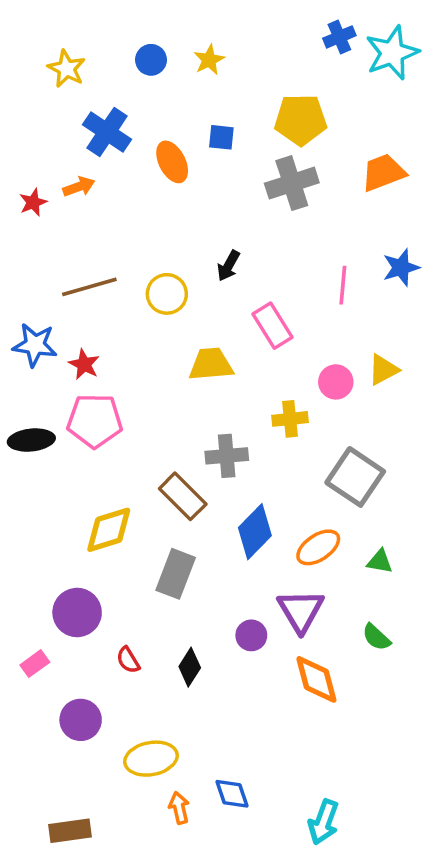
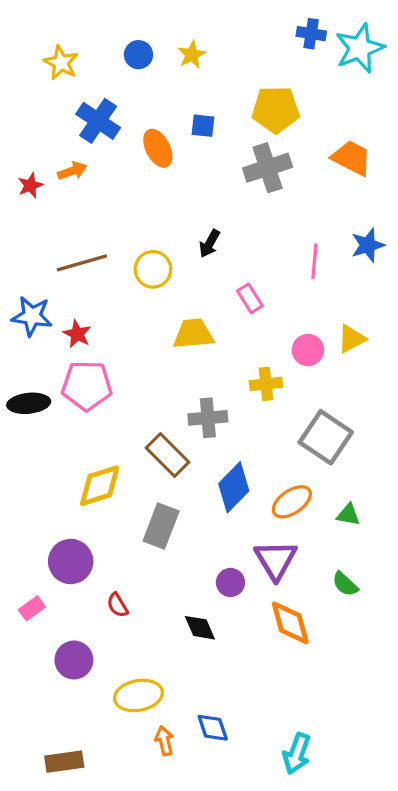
blue cross: (339, 37) -> (311, 34), turned 32
orange trapezoid: (383, 172) -> (352, 158), turned 48
pink rectangle: (272, 326) -> (250, 298), size x0.7
black diamond: (190, 667) -> (200, 628), moved, turned -56

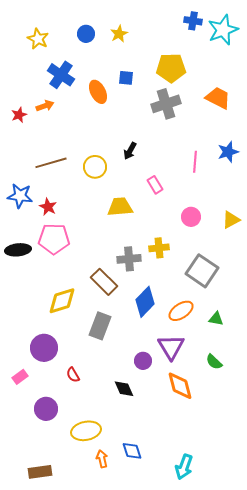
yellow triangle: (352, 339) -> (231, 220), moved
yellow cross: (266, 384) -> (159, 248), moved

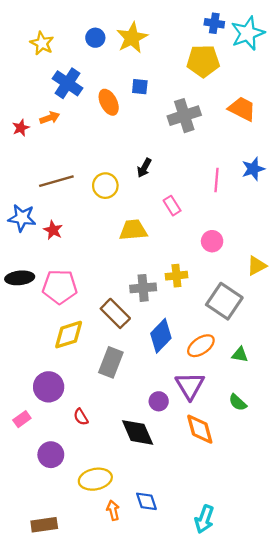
yellow star: (119, 34) -> (132, 38), size x1.6
yellow pentagon: (171, 68) -> (203, 61), moved
yellow triangle: (231, 220) -> (257, 266), moved
pink pentagon: (54, 239) -> (60, 287), moved
black diamond: (124, 389) -> (138, 432), size x1.5

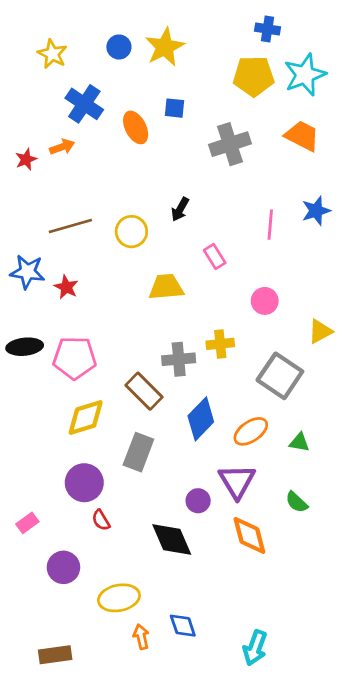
cyan star: (248, 33) -> (305, 75), moved
purple circle: (49, 387) -> (84, 483), moved

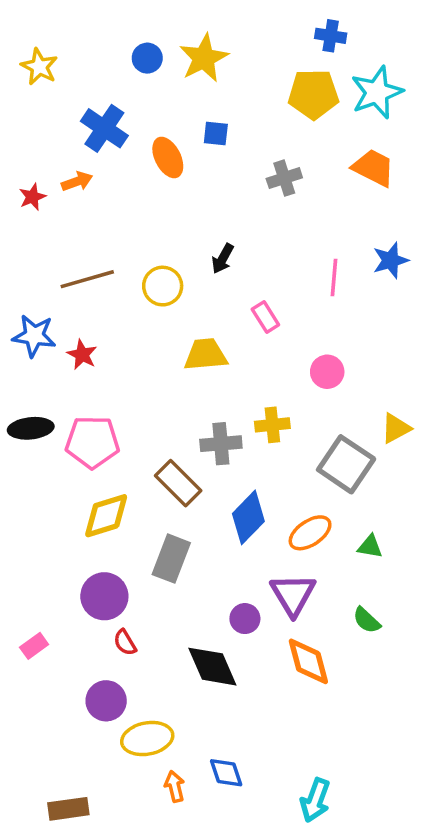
yellow star: (52, 54) -> (39, 67), moved
gray cross: (230, 144) -> (284, 178), size x0.7
yellow triangle: (320, 331) -> (396, 428), moved
purple circle: (63, 567) -> (106, 701), moved

